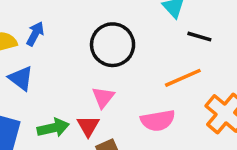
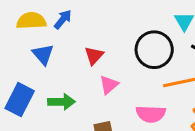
black circle: (113, 45) -> (154, 50), moved
red triangle: (88, 126) -> (94, 56), moved

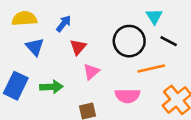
blue arrow: (63, 19) -> (64, 24), moved

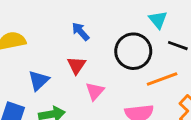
blue arrow: (64, 24) -> (80, 31), moved, turned -72
blue triangle: (35, 47) -> (39, 81), moved, turned 36

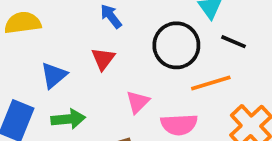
pink triangle: (95, 91) -> (138, 102), moved

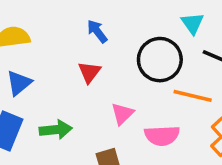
blue triangle: (54, 75) -> (19, 83), moved
orange line: (211, 83) -> (193, 96), turned 30

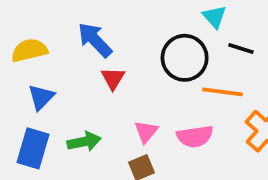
blue arrow: (97, 31) -> (95, 40), moved, size x1.5
pink triangle: (122, 114) -> (146, 132), moved

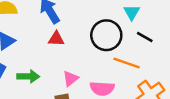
red triangle: (113, 78) -> (56, 39), turned 49

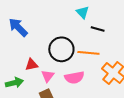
black circle: (106, 35) -> (61, 49), moved
red triangle: (56, 39) -> (32, 65), moved

